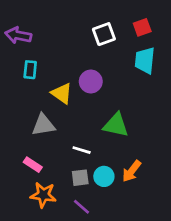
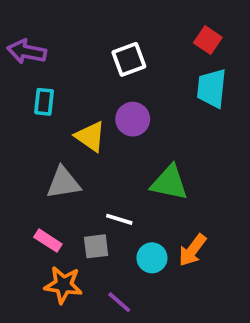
red square: (142, 27) -> (208, 40), turned -36
white square: (104, 34) -> (129, 59), moved
gray square: (80, 178) -> (96, 246), moved

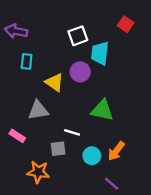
cyan trapezoid: (212, 88) -> (100, 53), moved
pink rectangle: (48, 241) -> (17, 136), moved
purple line: (119, 302) -> (112, 184), moved

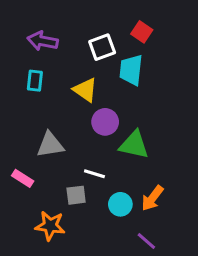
red square: (126, 24) -> (142, 32), moved
purple arrow: (16, 31) -> (43, 41), moved
purple circle: (80, 72) -> (105, 122), moved
yellow triangle: (55, 82) -> (85, 90), moved

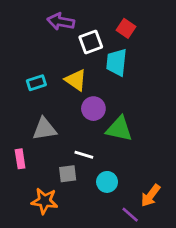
purple arrow: (43, 41) -> (61, 22), moved
cyan rectangle: (35, 81) -> (36, 83), moved, turned 66
pink rectangle: (23, 178) -> (20, 159), turned 48
orange arrow: (152, 198) -> (150, 196), moved

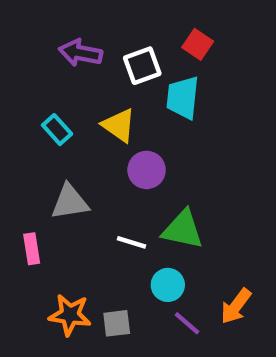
purple arrow: (61, 22) -> (81, 53), moved
cyan rectangle: (36, 83) -> (57, 130), turned 66
green triangle: (119, 129) -> (183, 230), moved
gray square: (68, 174) -> (117, 323), moved
purple line: (130, 215) -> (187, 323), moved

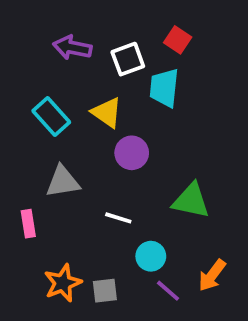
cyan rectangle: (57, 130) -> (51, 116), size x1.4
green triangle: (183, 230) -> (191, 201), moved
orange star: (70, 315) -> (63, 283), turned -30

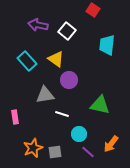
red square: (178, 40) -> (93, 10), moved
white square: (128, 59) -> (67, 31), turned -30
cyan trapezoid: (164, 88) -> (107, 45), moved
gray triangle: (63, 182) -> (45, 95), moved

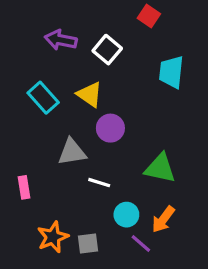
orange arrow: (111, 144) -> (163, 219), moved

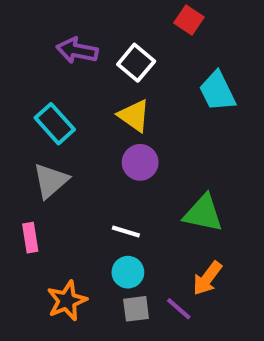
cyan trapezoid: (171, 72) -> (217, 91), turned -32
yellow triangle: (90, 94) -> (134, 116), moved
gray triangle: (72, 152) -> (51, 181), moved, turned -32
cyan circle: (126, 215) -> (128, 272), moved
gray square: (88, 243) -> (136, 309), moved

